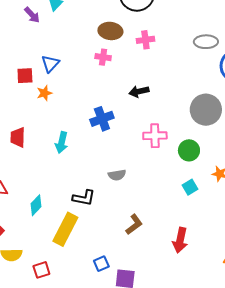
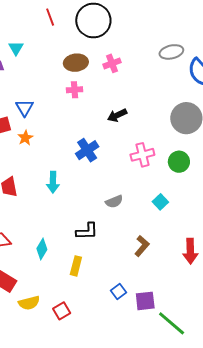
cyan square: (190, 187) -> (160, 202), moved
yellow rectangle: (65, 229) -> (76, 266), size x0.6

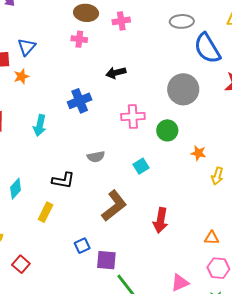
brown L-shape: (142, 246) -> (114, 206), size x1.5
red square: (62, 311) -> (21, 264), moved, turned -30

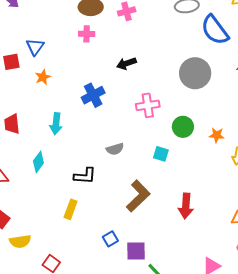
orange star: (21, 76) -> (43, 77), moved
green circle: (167, 130) -> (183, 127), moved
cyan square: (141, 166) -> (161, 154), turned -35
cyan diamond: (16, 189) -> (38, 162), moved

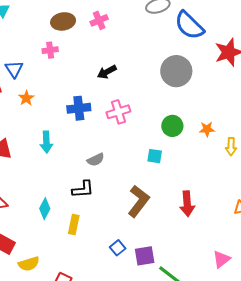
pink cross: (87, 34) -> (50, 50), moved
blue cross: (93, 95) -> (79, 108), turned 30
pink cross: (148, 105) -> (118, 112), moved
gray semicircle: (115, 149) -> (96, 160), moved
cyan diamond: (38, 162) -> (45, 209), moved

